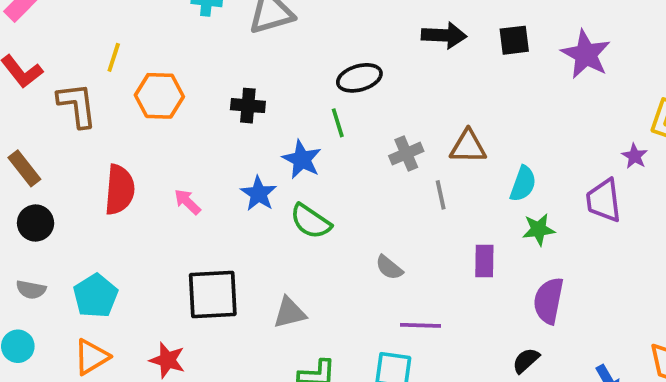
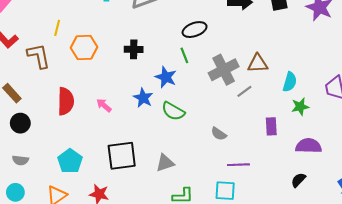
gray cross: (406, 154) -> (224, 70), size x1.6
gray line: (441, 195) -> (244, 91), turned 70
cyan pentagon: (96, 296) -> (70, 161), moved
purple semicircle: (549, 301) -> (309, 146), turned 85

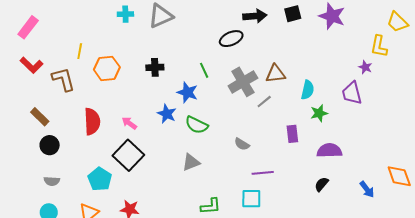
black ellipse: (195, 30) -> (231, 39), moved
black square: (122, 156) -> (128, 155), moved, turned -36
gray triangle: (165, 163) -> (191, 162), moved

